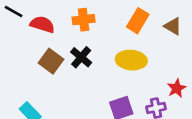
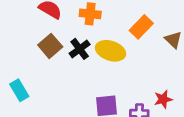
yellow ellipse: (131, 60) -> (111, 51), moved

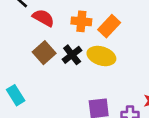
orange rectangle: (141, 27) -> (109, 26), moved

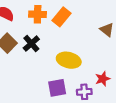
yellow ellipse: (101, 56) -> (69, 60), moved

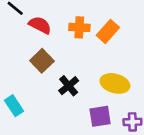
black cross: (31, 44) -> (69, 86), moved

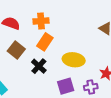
orange rectangle: (108, 31) -> (45, 42), moved

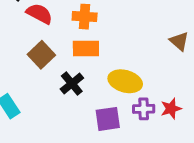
orange rectangle: (45, 42) -> (86, 49), turned 48
purple cross: (91, 87) -> (144, 109), moved

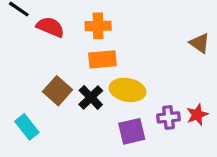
brown square: (41, 55) -> (58, 91), moved
yellow ellipse: (125, 81) -> (127, 90), moved

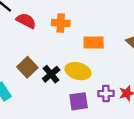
orange rectangle: (102, 59) -> (94, 42), moved

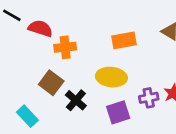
orange cross: (61, 23) -> (65, 47), moved
black cross: (51, 74) -> (76, 100), moved

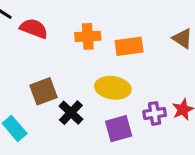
orange cross: (65, 47) -> (88, 36), moved
brown square: (51, 83) -> (43, 91), turned 30

